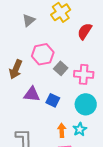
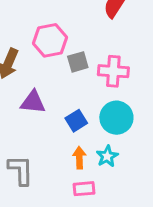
gray square: (61, 68) -> (78, 62), turned 32
blue square: (53, 100) -> (76, 121), moved, turned 32

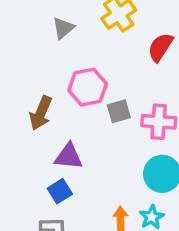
blue square: (76, 121) -> (60, 191), moved

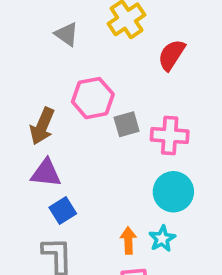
gray triangle: (63, 28) -> (67, 34), turned -45
purple triangle: (68, 156) -> (46, 173), moved

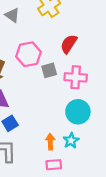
red semicircle: (172, 55) -> (69, 44), moved

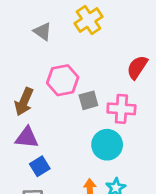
red semicircle: (69, 44) -> (137, 67), moved
cyan circle: (78, 112) -> (107, 145), moved

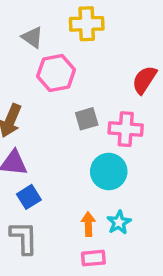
yellow cross: (88, 20) -> (87, 24), turned 32
pink hexagon: (63, 80) -> (56, 73), moved

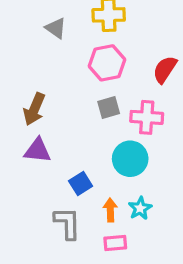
pink hexagon: (56, 73) -> (107, 63), moved
blue square: (29, 197) -> (81, 184), moved
gray L-shape: (24, 238) -> (67, 223), moved

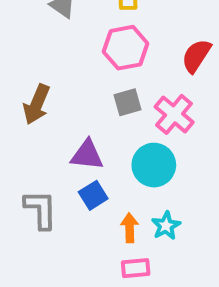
pink cross: (147, 117) -> (174, 114), turned 36
purple triangle: (38, 150) -> (87, 155), moved
gray L-shape: (67, 223) -> (41, 210), moved

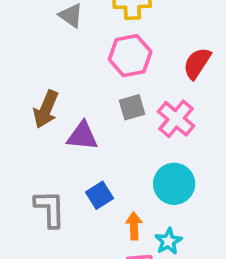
purple triangle: (87, 155) -> (82, 136), moved
cyan circle: (154, 165) -> (174, 184), moved
cyan star: (166, 226) -> (168, 241), moved

